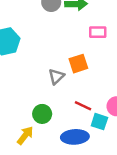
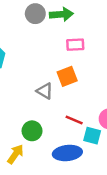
pink rectangle: (98, 32) -> (75, 45), moved
gray triangle: (56, 76) -> (45, 91), turned -42

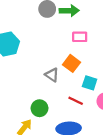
orange square: (67, 76) -> (72, 63), turned -35
cyan square: (92, 136) -> (90, 83), moved

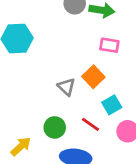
cyan square: (90, 83) -> (112, 105), turned 32
green circle: (39, 108) -> (55, 127), moved

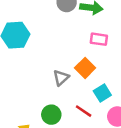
gray triangle: (66, 87) -> (61, 78), turned 36

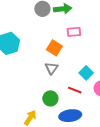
orange square: (85, 68) -> (54, 48), moved

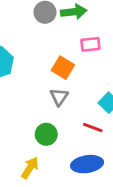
green circle: (50, 98) -> (46, 134), moved

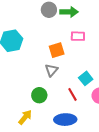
orange square: (63, 68) -> (57, 50), turned 35
red line: (93, 127) -> (72, 94), turned 32

